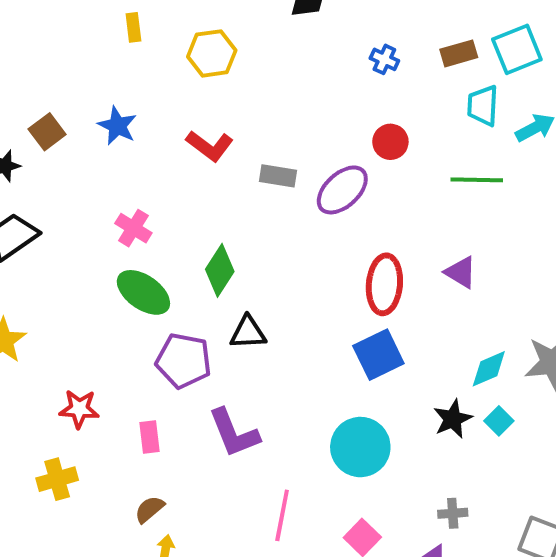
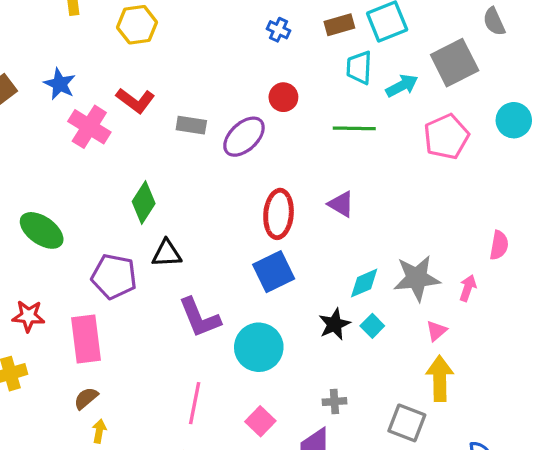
pink cross: (133, 228) -> (89, 127), moved, size x1.4
green ellipse: (143, 292) -> (42, 230), moved
purple L-shape: (234, 433) -> (200, 318), moved
pink rectangle: (149, 437) -> (86, 339), size x1.8

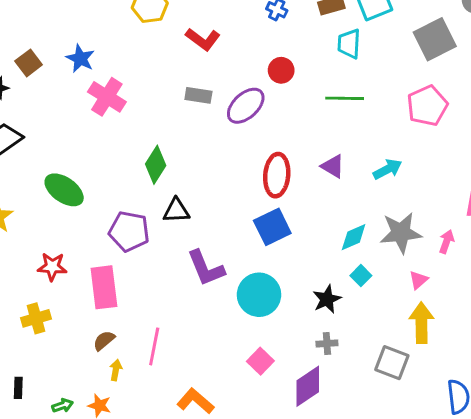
cyan arrow: (402, 86) -> (387, 169), moved
red L-shape: (135, 100) -> (203, 39), moved
black star: (334, 324) -> (327, 299), moved
pink line: (195, 403) -> (154, 346), moved

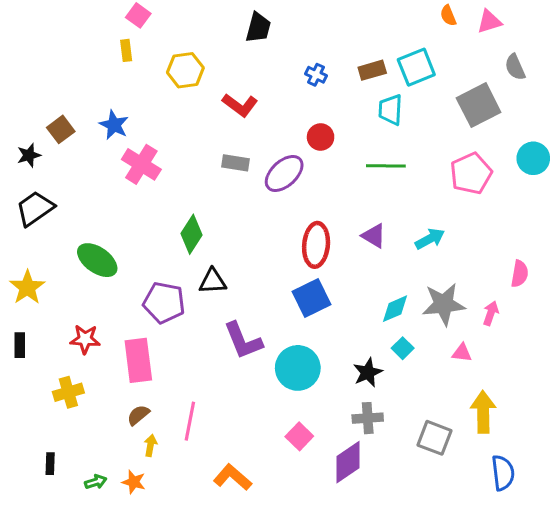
pink triangle: (418, 280) -> (462, 353), turned 48
yellow arrow: (421, 323) -> (483, 412), moved
gray cross: (327, 343) -> (368, 418), size x1.4

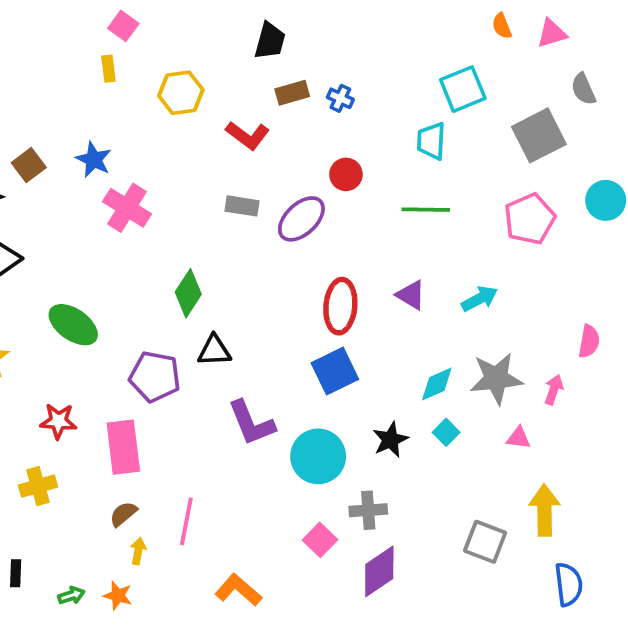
brown rectangle: (372, 70) -> (292, 93), moved
black star: (368, 373) -> (390, 440), moved
gray cross: (368, 418) -> (368, 510), moved

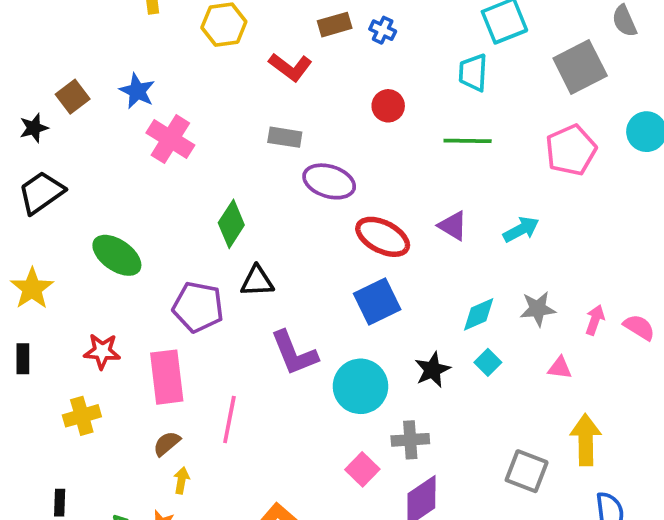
purple ellipse: (301, 219) -> (329, 181), moved, turned 60
red ellipse: (340, 306) -> (383, 237), turned -68
pink semicircle: (589, 341) -> (639, 327), moved, turned -68
gray star: (496, 378) -> (538, 309), size x0.7
pink line: (186, 521) -> (229, 420), moved

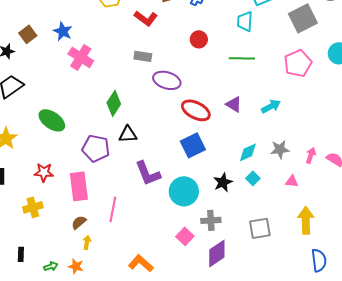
gray square: (527, 471) -> (260, 228), moved, turned -30

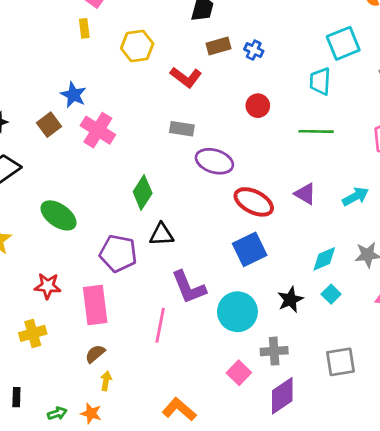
brown square: (28, 34) -> (49, 125), moved
pink line: (113, 209) -> (160, 325), moved

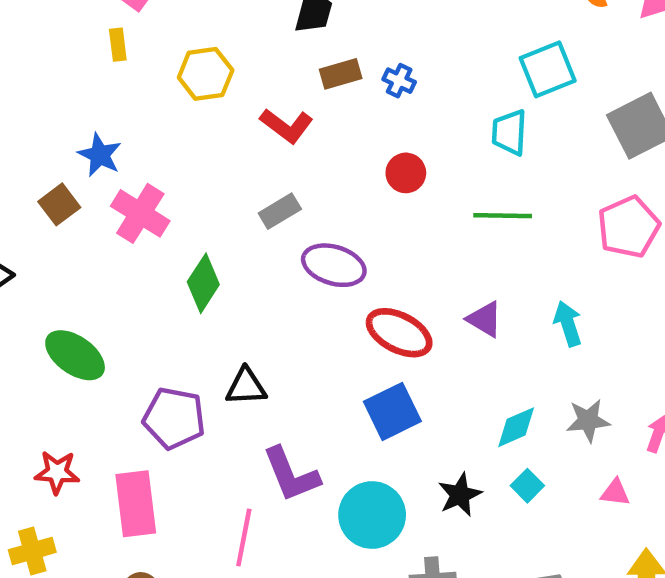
gray rectangle: (182, 129) -> (280, 211), turned -40
green diamond: (143, 192) -> (203, 283), moved
cyan arrow: (355, 196) -> (568, 324), turned -80

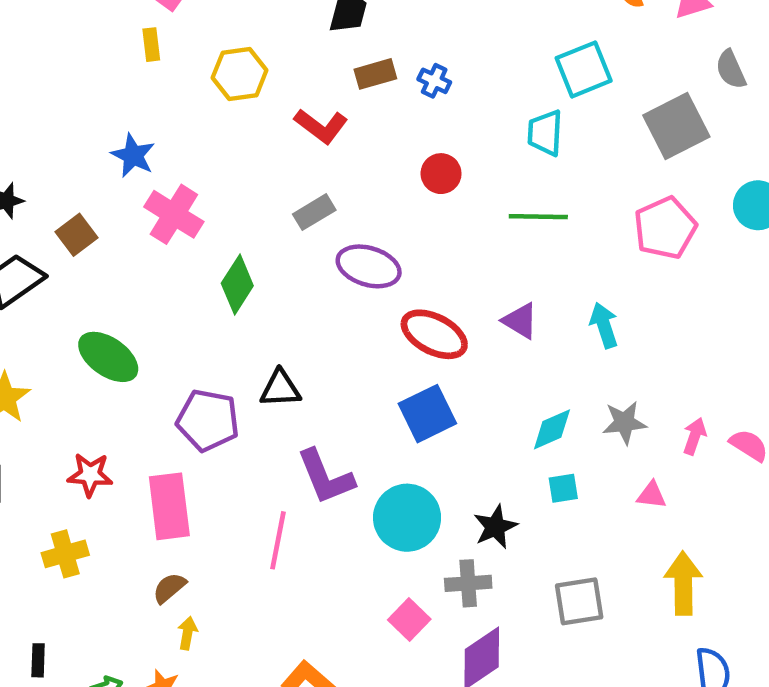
brown square: (59, 204) -> (77, 235), moved
cyan square: (527, 486) -> (563, 488), turned 36
black star: (460, 495) -> (495, 527), moved

